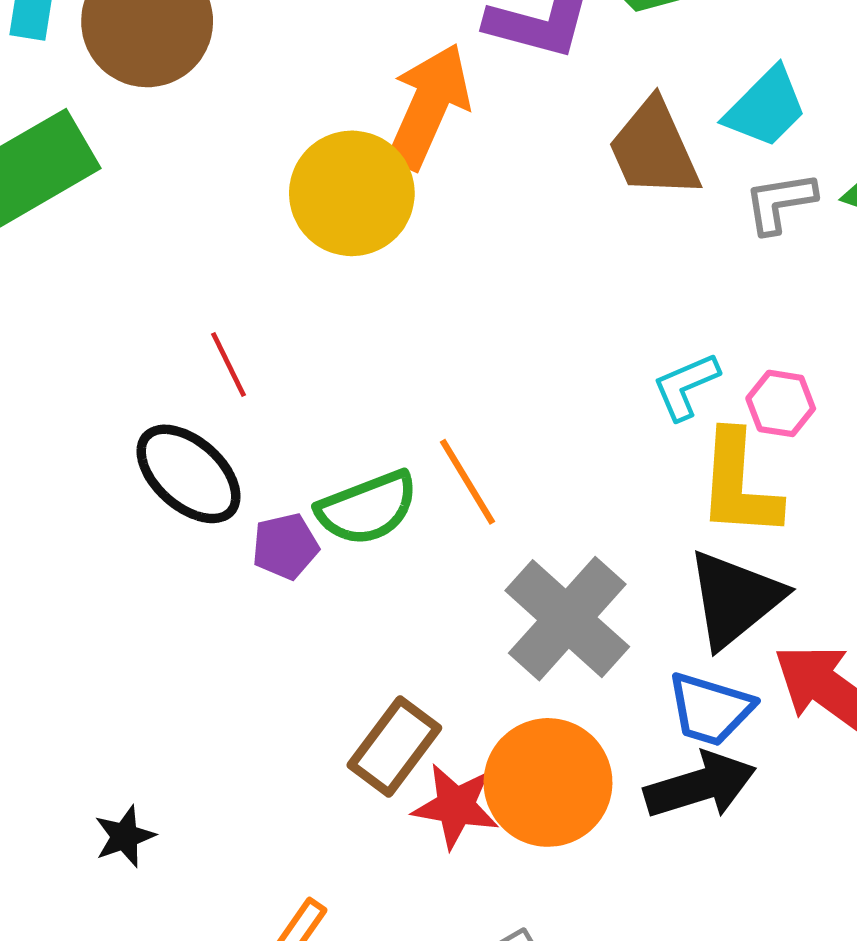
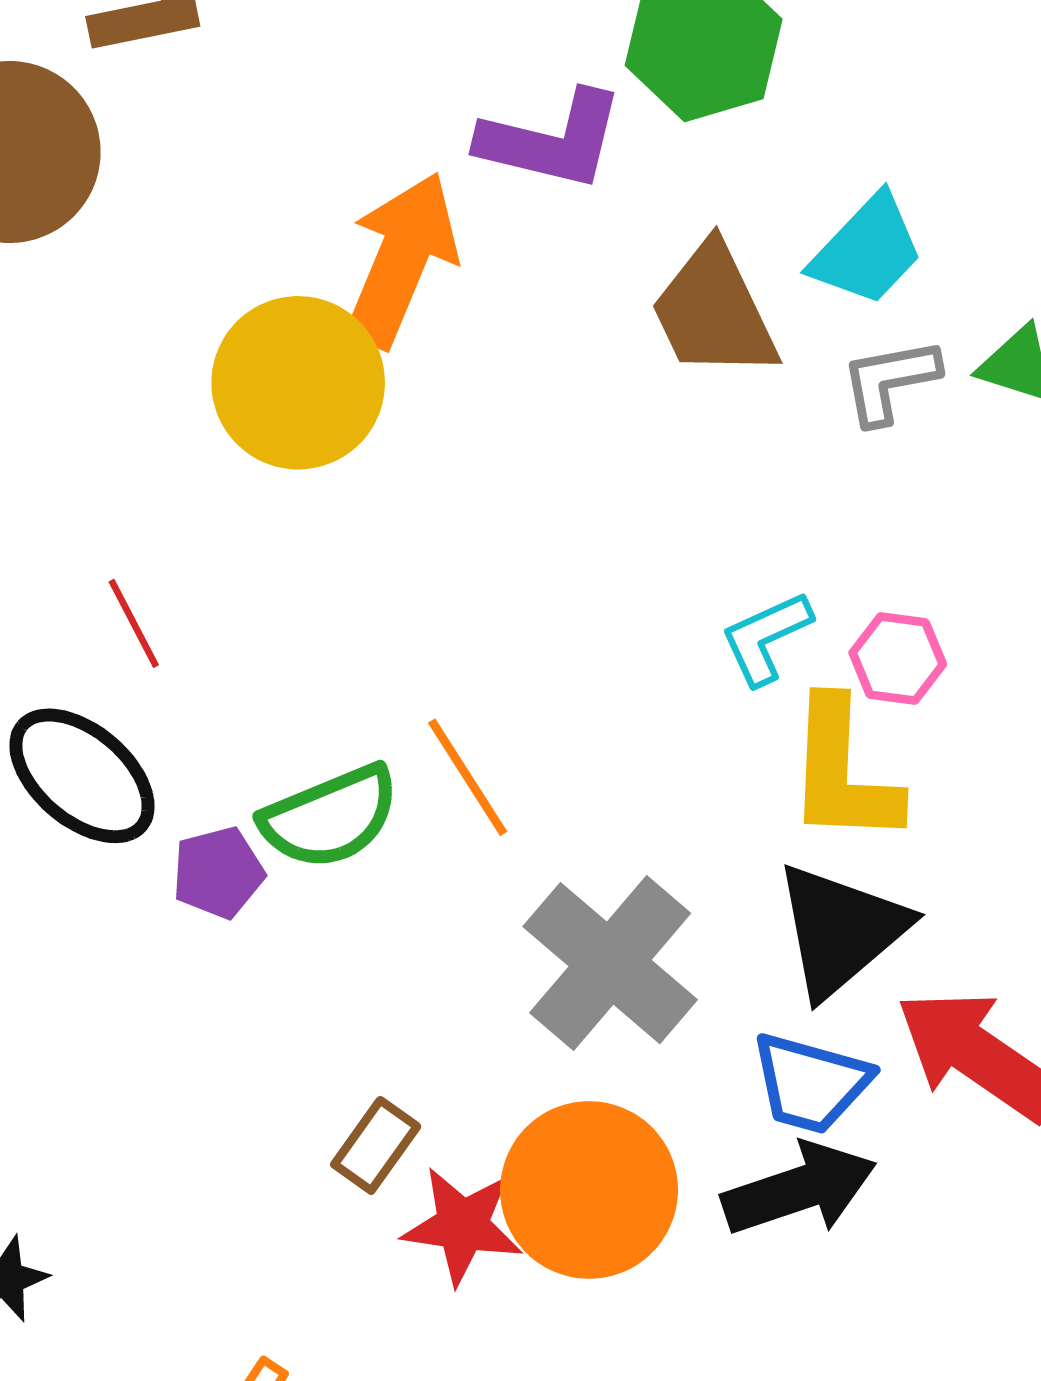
brown rectangle: (394, 746) -> (376, 1145), size x0.7

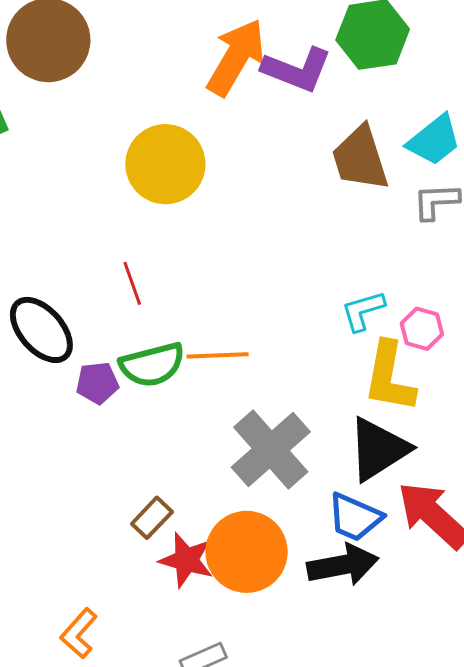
orange arrow: (401, 260) -> (236, 57), moved
red line: (134, 623) -> (132, 283), moved
orange line: (468, 777) -> (218, 355), turned -68

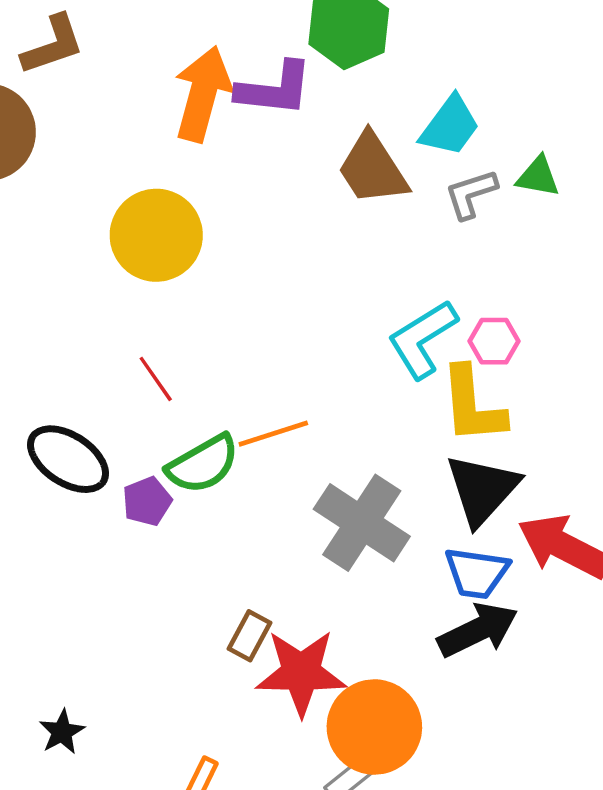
cyan L-shape: (363, 311) -> (423, 339), size x1.5
orange circle: (247, 552) -> (374, 727), moved
red star: (186, 560) -> (301, 673), size x1.4

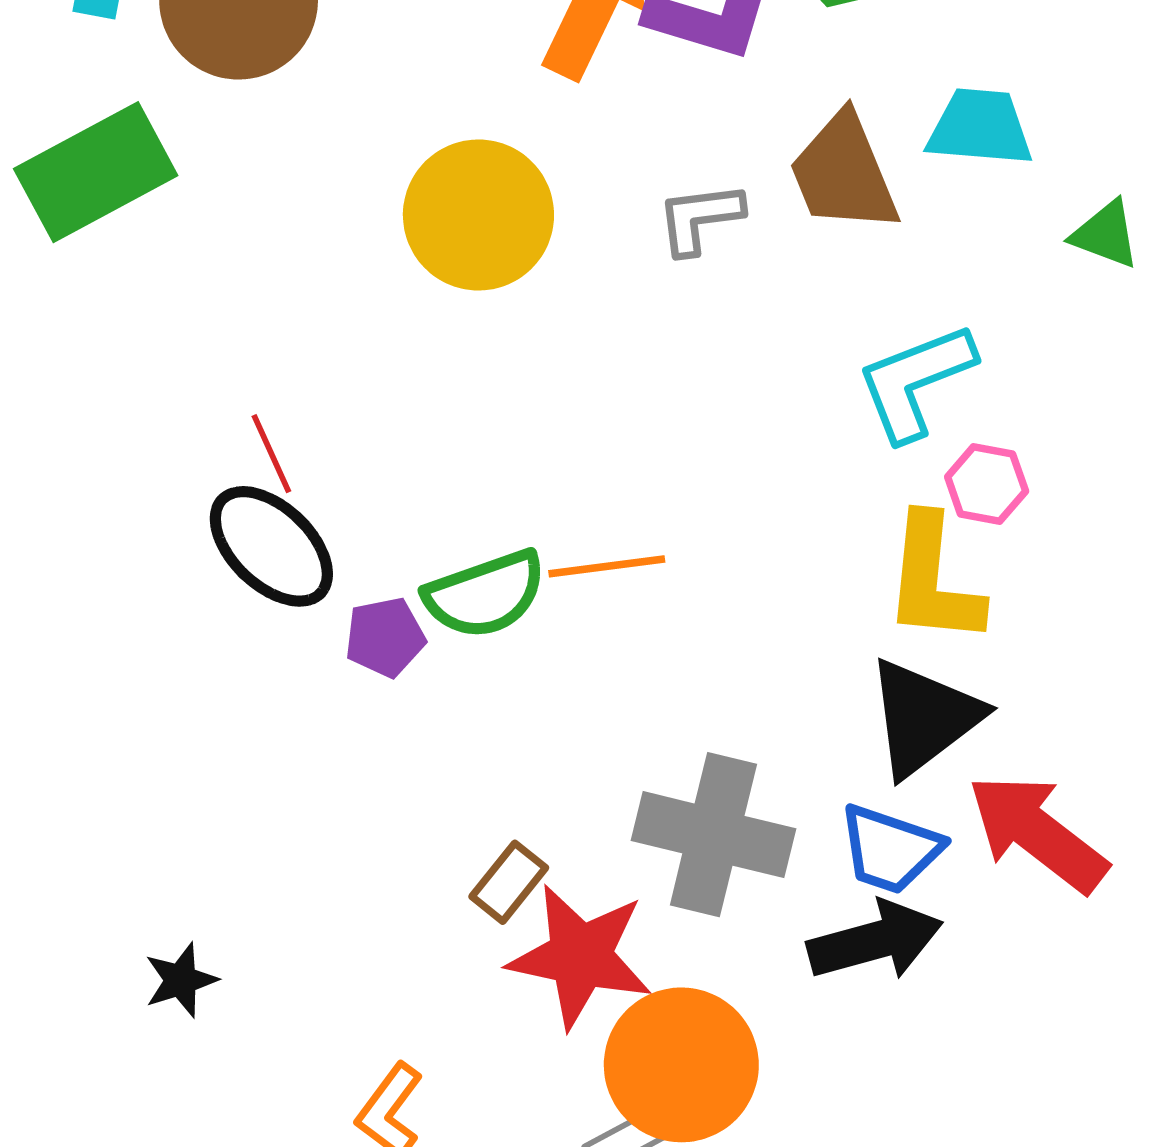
cyan trapezoid: (450, 126) -> (980, 127), turned -132
gray L-shape: (471, 194) -> (700, 218), moved
cyan L-shape: (423, 339) -> (915, 382), moved
red line: (156, 379) -> (271, 454), moved
gray cross: (362, 523) -> (713, 835), moved, turned -30

